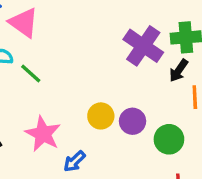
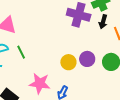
green line: (31, 74) -> (21, 52), turned 40

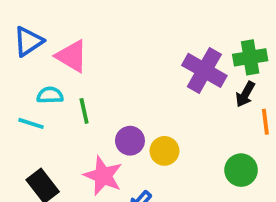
purple circle: (87, 59) -> (130, 141), moved

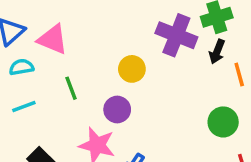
cyan semicircle: (50, 95) -> (21, 67), moved
cyan line: (31, 123) -> (24, 107), turned -30
yellow circle: (164, 151) -> (132, 69), moved

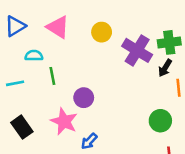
pink triangle: (53, 39) -> (58, 27), moved
cyan semicircle: (21, 67) -> (34, 56), moved
yellow circle: (132, 69) -> (102, 32), moved

